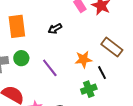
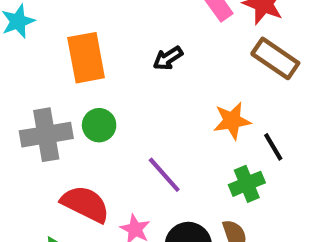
brown rectangle: (112, 47) -> (275, 58), moved
purple line: (50, 68) -> (164, 175), moved

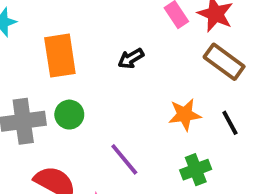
black line: (273, 147) -> (230, 123), moved

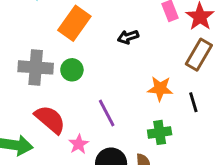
orange rectangle: (60, 56) -> (74, 23), turned 32
brown rectangle: (224, 62) -> (199, 55), turned 72

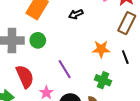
red semicircle: (50, 119) -> (25, 77), turned 30
green cross: (160, 132) -> (103, 80), turned 35

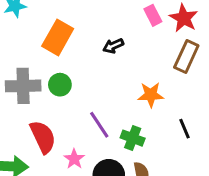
black line: (125, 57) -> (185, 129), moved
green cross: (103, 80) -> (133, 138), moved

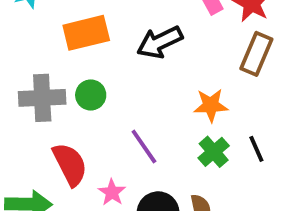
orange rectangle: (58, 37) -> (86, 33), turned 48
black arrow: (113, 46) -> (160, 42), size x1.6
green cross: (133, 138) -> (214, 152), moved, turned 30

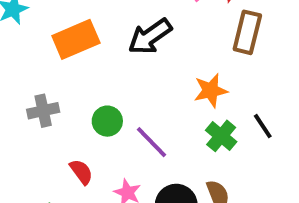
green circle: (91, 95) -> (107, 121), moved
gray cross: (42, 98) -> (43, 111), size x0.7
red semicircle: (70, 164) -> (81, 172), size x0.6

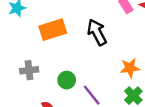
black arrow: (150, 37) -> (97, 32), turned 92

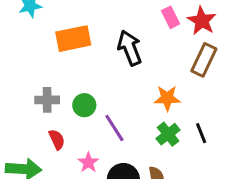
gray cross: (29, 70) -> (47, 100), moved

